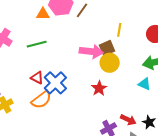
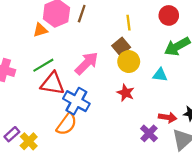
pink arrow: (91, 51) -> (87, 63), moved, turned -35
red triangle: (37, 78) -> (52, 83), moved, size x1.6
cyan triangle: (145, 84) -> (160, 75), moved

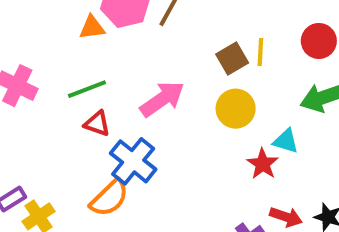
yellow line: (129, 23) -> (260, 52), moved
brown square: (121, 46) -> (232, 59), moved
red triangle: (52, 83) -> (97, 124), size x0.6
red star: (126, 93) -> (263, 164), moved

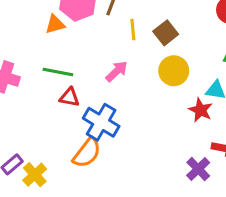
yellow line: (260, 52) -> (133, 30), moved
green line: (87, 89) -> (58, 72), turned 40
pink arrow: (162, 99) -> (117, 71), size x0.7

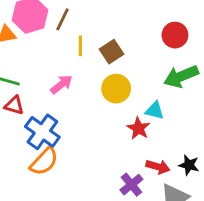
orange semicircle: (87, 153) -> (44, 161), moved

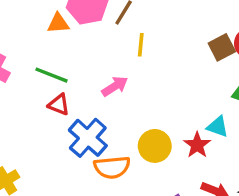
brown square: (111, 52) -> (222, 47), moved
yellow circle: (116, 89) -> (155, 146), moved
orange semicircle: (44, 161) -> (112, 167), moved, turned 36

